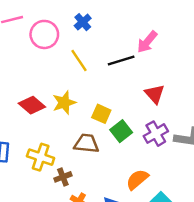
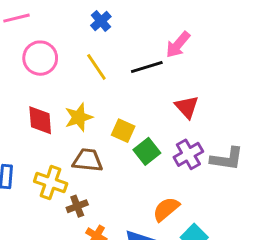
pink circle: (44, 34) -> (40, 58), moved
red diamond: (32, 105) -> (40, 120), turned 45
brown trapezoid: (86, 144) -> (88, 160), moved

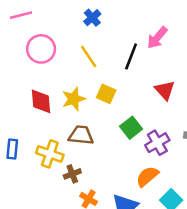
black line: (147, 67) -> (131, 56), turned -52
yellow square: (123, 131) -> (106, 94), moved
purple cross: (188, 154) -> (157, 143), moved

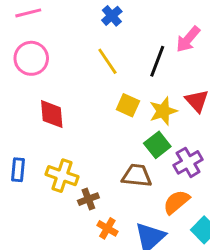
pink circle: (41, 49) -> (31, 58), moved
yellow star: (74, 99) -> (163, 111), moved
brown trapezoid: (81, 135) -> (137, 176), moved

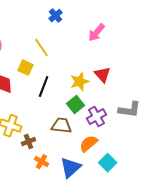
blue cross: (112, 16) -> (56, 16), moved
black line: (157, 61) -> (44, 87), moved
yellow square: (128, 105) -> (26, 68), moved

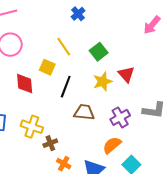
pink arrow: (97, 33) -> (152, 25), moved
green square: (76, 105) -> (99, 52), moved
brown trapezoid: (62, 126) -> (84, 112), moved

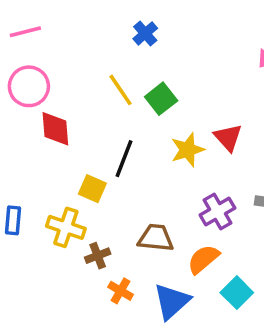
green square: (99, 52) -> (161, 99), moved
yellow square: (47, 67) -> (92, 189), moved
red diamond: (25, 84) -> (55, 129), moved
brown trapezoid: (84, 112) -> (156, 238), moved

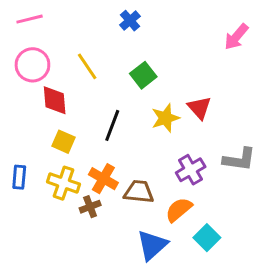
yellow line: (121, 90) -> (87, 66), moved
yellow square: (92, 189) -> (64, 142), moved
orange cross: (121, 291) -> (103, 179), moved, size x1.4

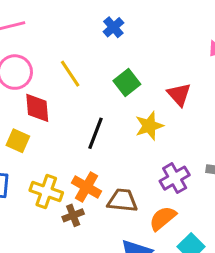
red triangle: (199, 108) -> (179, 94), moved
yellow square: (64, 142) -> (18, 141), moved

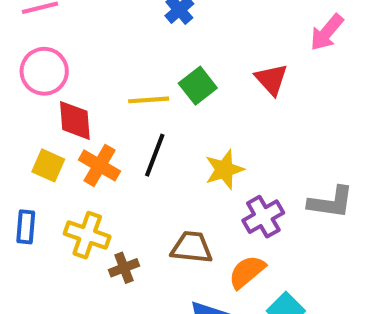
yellow line: (70, 74) -> (149, 100), moved, turned -60
red triangle: (179, 94) -> (271, 79), moved
yellow star: (149, 126) -> (224, 170), moved
orange cross: (87, 187) -> (99, 165), moved

